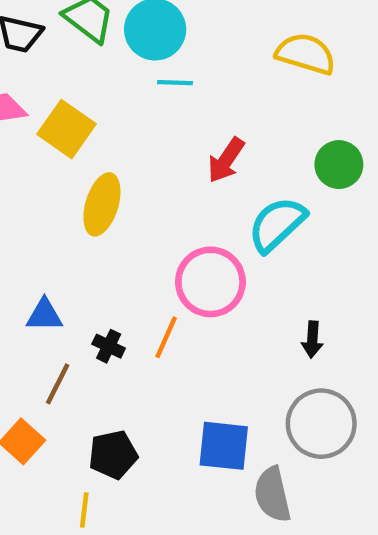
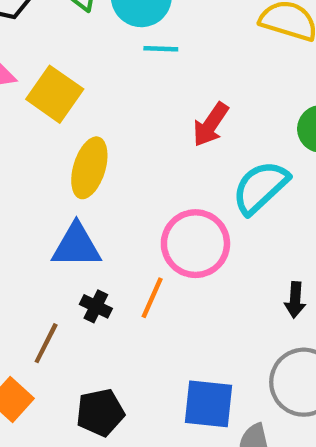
blue triangle: (44, 315) -> (76, 246), moved, size x1.4

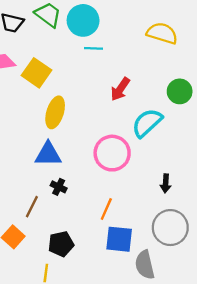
orange line: (152, 298) -> (106, 209), moved

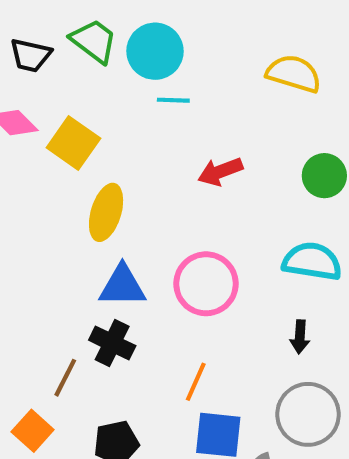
red arrow: (120, 89) -> (220, 172), turned 35
cyan semicircle: (147, 123) -> (312, 261), moved, turned 52
blue triangle: (48, 154) -> (122, 286), moved
black cross: (59, 187) -> (112, 343), size x1.5

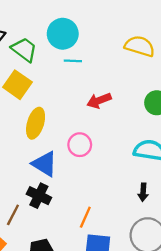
green trapezoid: (94, 41) -> (24, 50), moved
pink circle: (206, 284) -> (80, 145), moved, size x0.7
blue triangle: (122, 286) -> (45, 164), turned 32

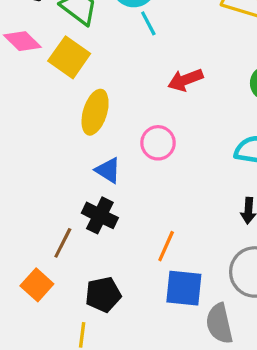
cyan line: (73, 61) -> (148, 23), turned 60
blue triangle: (45, 164) -> (108, 170), size x0.7

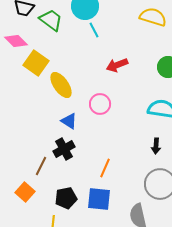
yellow square: (69, 57) -> (36, 63), moved
yellow ellipse: (95, 112) -> (61, 85), turned -52
black cross: (100, 215) -> (64, 149), turned 35
blue square: (184, 288) -> (99, 199), moved

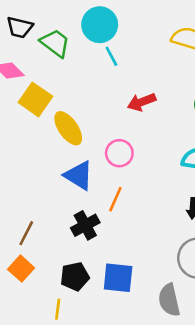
blue triangle: (69, 121) -> (79, 175), size x1.4
black cross: (64, 149) -> (85, 225), moved
brown line: (41, 166) -> (26, 233), moved
orange line: (105, 168) -> (115, 199), moved

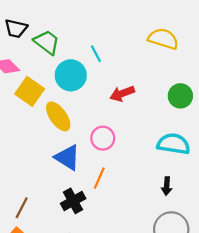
cyan circle: (100, 25) -> (71, 75), moved

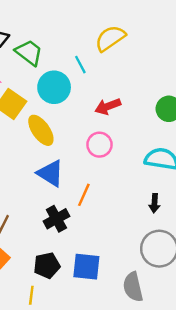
yellow semicircle: (163, 39) -> (110, 38), moved, turned -52
pink circle: (103, 138) -> (99, 145), moved

